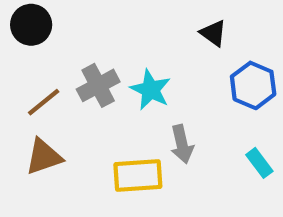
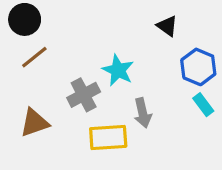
gray cross: (98, 85) -> (84, 95), moved
brown line: (44, 102) -> (34, 57), moved
cyan rectangle: (259, 163) -> (203, 105), moved

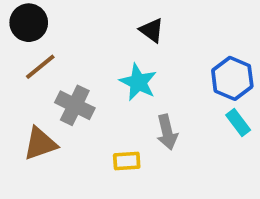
black triangle: (167, 26) -> (152, 30), moved
gray cross: (84, 95) -> (75, 105), moved, turned -36
yellow rectangle: (108, 137) -> (127, 161), size x0.6

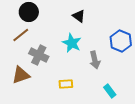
black circle: (29, 23) -> (29, 12), moved
cyan rectangle: (238, 123) -> (110, 91), moved
gray arrow: (167, 132) -> (95, 60), moved

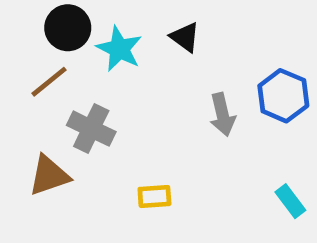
cyan star: (72, 43) -> (119, 49), moved
gray arrow: (95, 60) -> (222, 114), moved
cyan rectangle: (110, 91) -> (290, 201), moved

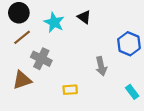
black circle: (68, 28) -> (19, 13), moved
gray arrow: (222, 114) -> (101, 66), moved

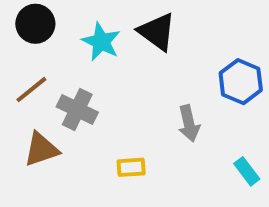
black triangle: (84, 17) -> (157, 32), size x1.5
brown line: (22, 37) -> (31, 90), moved

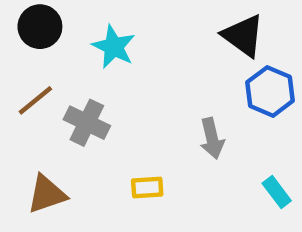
black triangle: (157, 32) -> (243, 36), moved
brown triangle: (41, 149) -> (47, 194), moved

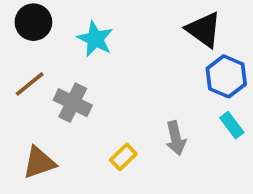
gray arrow: (212, 138) -> (176, 138), moved
yellow rectangle: (147, 187) -> (123, 157), turned -40
cyan rectangle: (277, 192) -> (232, 125), moved

